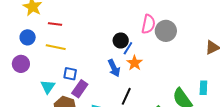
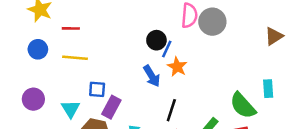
purple circle: (21, 64) -> (33, 99), moved

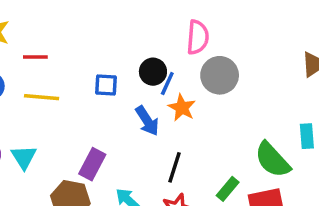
gray circle: (212, 22) -> (220, 75), moved
blue square: (97, 89) -> (106, 85), moved
cyan triangle: (71, 109) -> (24, 157), moved

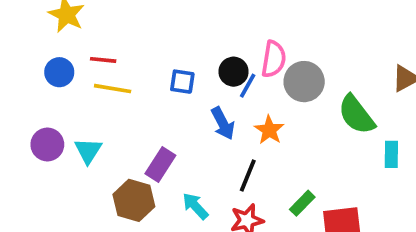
pink semicircle: (198, 37) -> (274, 59), moved
red line: (35, 57) -> (103, 60), moved
orange star: (182, 108) -> (269, 130), moved
green semicircle: (272, 160) -> (356, 115), moved

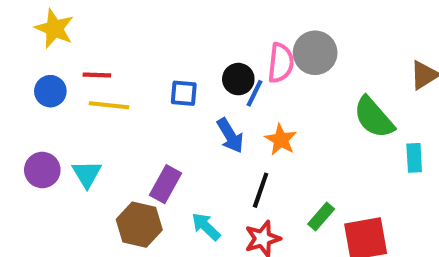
gray circle: (304, 82) -> (315, 53), moved

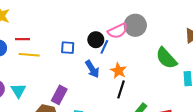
pink semicircle: (281, 63) -> (118, 31), turned 60
black line: (261, 190) -> (121, 89), moved

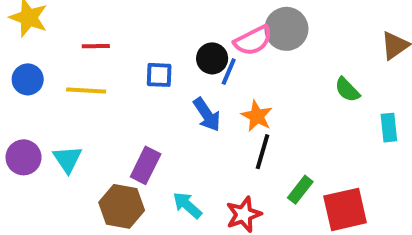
red line: (23, 39) -> (96, 46), moved
green semicircle: (166, 58) -> (347, 90), size x0.6

